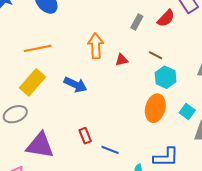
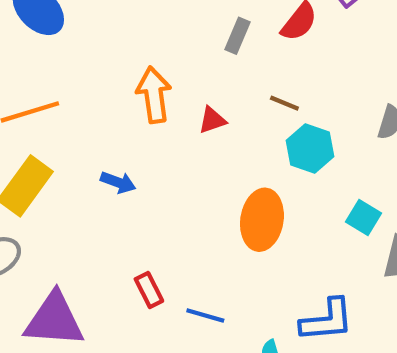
blue arrow: (75, 85) -> (118, 182), size x0.7
orange ellipse: (155, 108) -> (262, 220), moved

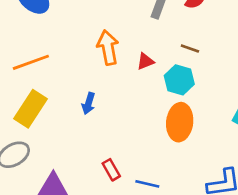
cyan hexagon: (310, 149) -> (179, 80), moved
blue arrow: (118, 182) -> (88, 103), turned 90

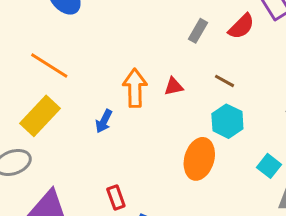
orange arrow: (108, 48) -> (135, 88), moved
orange line: (31, 62) -> (49, 66), turned 42
cyan hexagon: (179, 80) -> (227, 121), moved

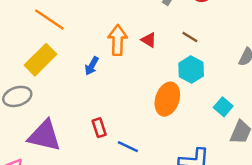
red triangle: (174, 86) -> (149, 40), turned 42

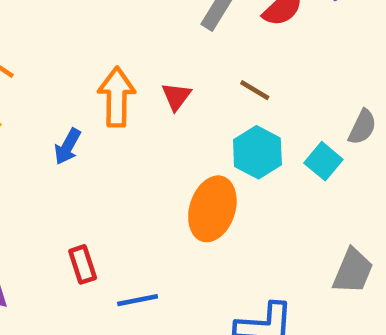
red triangle: (149, 40) -> (176, 96), turned 35
cyan square: (223, 107) -> (323, 161), moved
blue line: (128, 147) -> (138, 300), turned -36

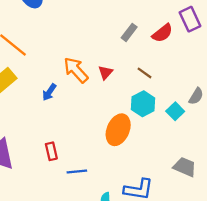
orange arrow: (117, 97) -> (76, 70), turned -48
gray trapezoid: (353, 271) -> (185, 167), turned -95

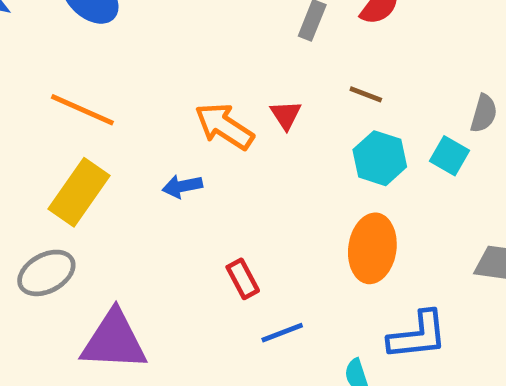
blue arrow: (49, 92) -> (182, 186), turned 60
orange ellipse: (118, 130) -> (372, 248), moved
red rectangle: (51, 151) -> (243, 279), moved

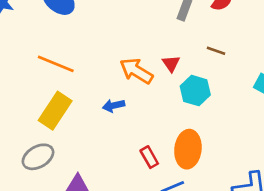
cyan hexagon: (380, 158) -> (195, 91), moved
orange ellipse: (372, 248) -> (188, 149), moved

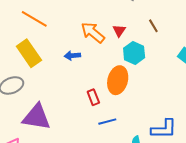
brown line: (216, 51) -> (153, 26), turned 32
yellow rectangle: (55, 111) -> (29, 53), turned -76
orange ellipse: (188, 149) -> (118, 80), moved

